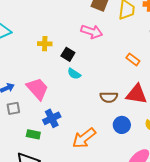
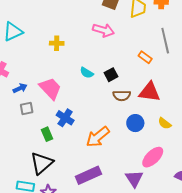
black square: (68, 54) -> (111, 75), moved, turned 32
blue cross: (52, 118) -> (65, 118), turned -30
green rectangle: (33, 134) -> (47, 134), turned 56

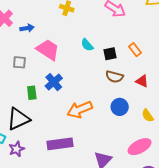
orange rectangle: (145, 57) -> (135, 50), moved
blue arrow: (20, 88) -> (27, 28), moved
pink trapezoid: (50, 88) -> (48, 50), turned -30
red triangle: (150, 92) -> (142, 81), size x0.6
pink ellipse: (153, 157) -> (140, 147), moved

